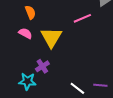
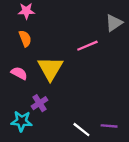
pink semicircle: (25, 33) -> (19, 73), moved

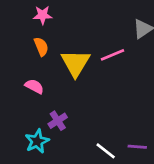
yellow triangle: (50, 68) -> (76, 63), moved
cyan star: (22, 121) -> (37, 141), turned -30

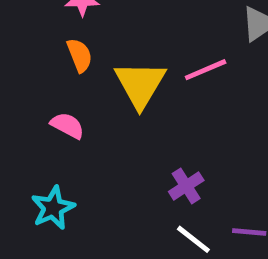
purple cross: (58, 121) -> (186, 186), moved
cyan star: (37, 141) -> (53, 208), moved

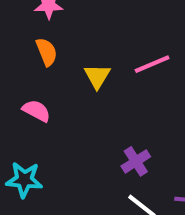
yellow triangle: (140, 84) -> (97, 76), size x0.6
cyan star: (53, 208) -> (24, 180), turned 30

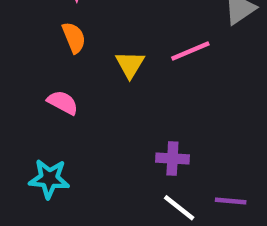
purple cross: (136, 161) -> (172, 159), turned 36

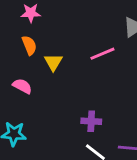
yellow triangle: (130, 64) -> (53, 62), moved

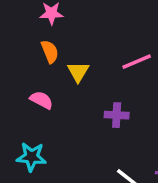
purple cross: (91, 121) -> (117, 115), moved

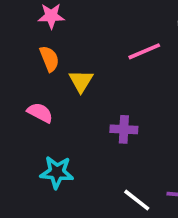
pink line: (137, 62) -> (144, 51), moved
cyan star: (31, 157) -> (57, 172), moved

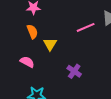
purple cross: (124, 129) -> (74, 71), turned 32

